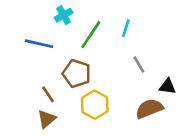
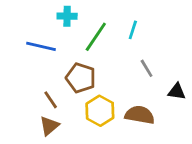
cyan cross: (64, 15) -> (67, 16), turned 30
brown semicircle: (149, 109) -> (140, 115), moved, turned 32

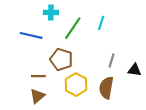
gray line: (147, 68) -> (112, 61), moved, turned 48
brown line: (51, 100) -> (38, 76), turned -56
brown semicircle: (140, 115) -> (106, 88), turned -90

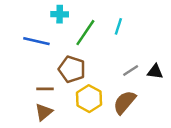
gray line: (112, 61) -> (131, 70), turned 40
black triangle: (135, 70) -> (155, 72), moved
brown semicircle: (106, 88) -> (124, 102), turned 30

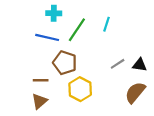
blue line: (36, 41) -> (47, 37), moved
brown semicircle: (124, 102) -> (135, 92), moved

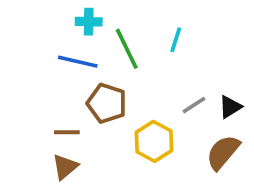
green line: (77, 30) -> (127, 49), turned -60
black triangle: (140, 65) -> (230, 107), turned -40
yellow hexagon: (80, 89) -> (154, 141), moved

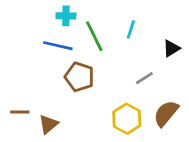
black triangle: (230, 107) -> (171, 48), moved
brown line: (67, 132) -> (20, 112), moved
yellow hexagon: (154, 141) -> (127, 119), moved

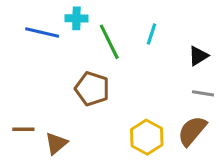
blue line: (58, 46) -> (42, 32), moved
gray line: (144, 78) -> (203, 93), moved, turned 42

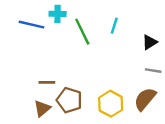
brown pentagon: (92, 89) -> (69, 100), moved
brown line: (23, 129) -> (47, 82), moved

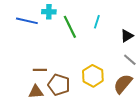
gray line: (153, 71) -> (130, 60), turned 32
yellow hexagon: (111, 104) -> (93, 76), moved
brown triangle: (42, 108) -> (36, 92), turned 35

